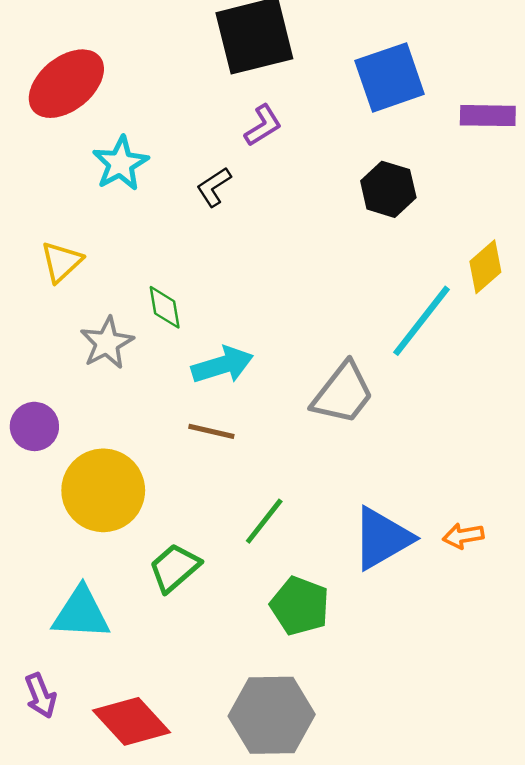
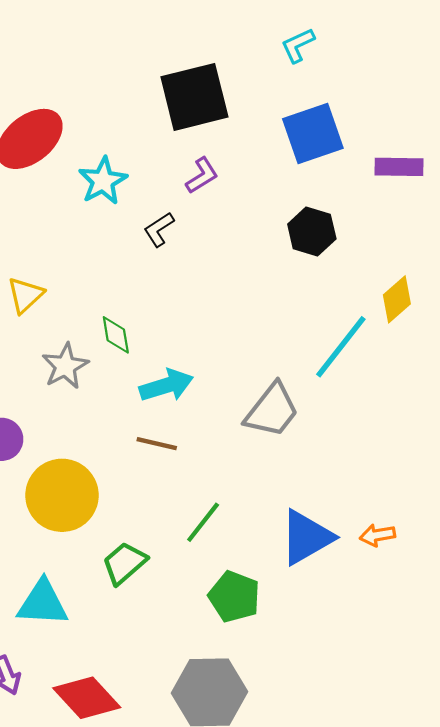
cyan star: (120, 164) -> (103, 181), moved

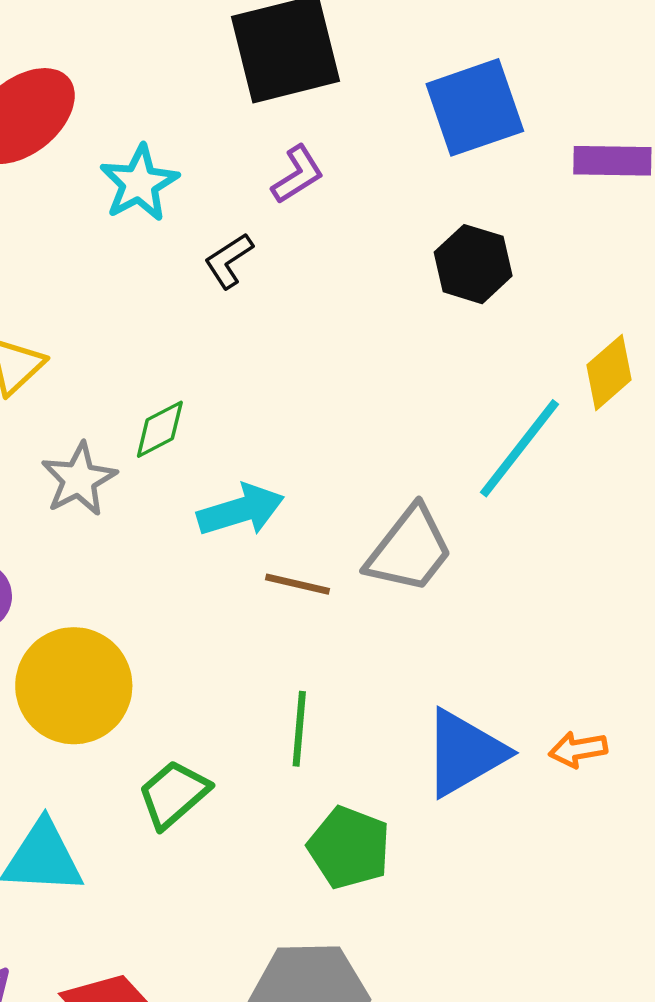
green diamond: (116, 335) -> (160, 429), turned 72
brown line: (157, 444) -> (298, 584), moved
green line: (203, 522) -> (299, 729), turned -33

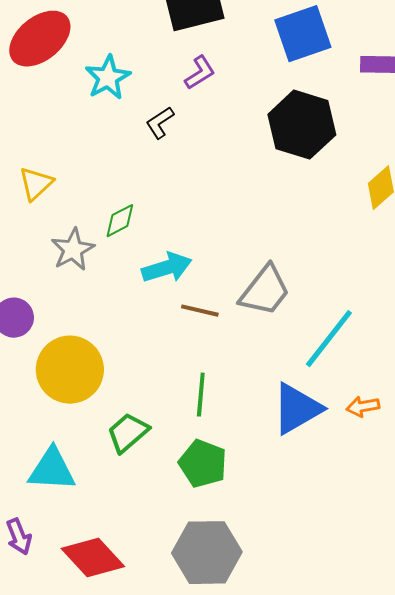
black hexagon: (473, 264) -> (302, 125), size x1.5
cyan line: (520, 448) -> (329, 339), moved
green pentagon: (349, 847) -> (203, 464), moved

